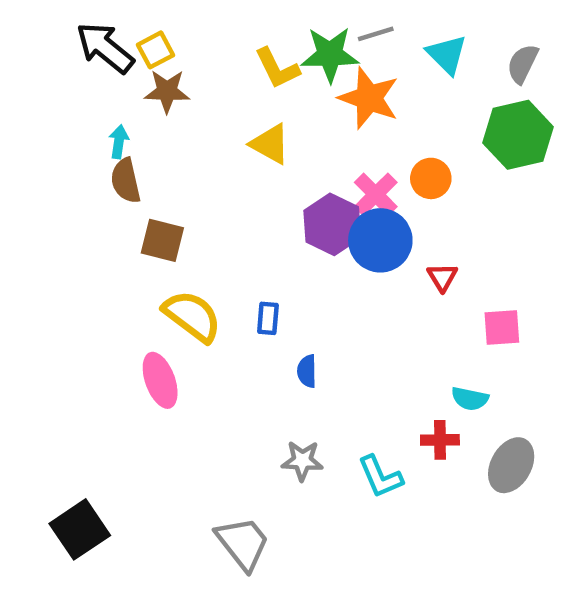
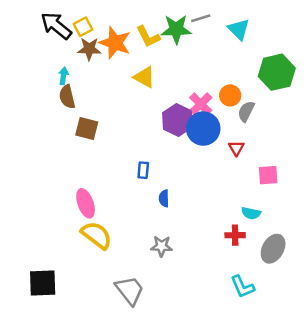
gray semicircle: (523, 64) -> (246, 111), moved
orange star: (369, 98) -> (115, 43), moved
yellow semicircle: (192, 316) -> (97, 235), moved
cyan L-shape: (380, 477) -> (242, 287), moved
black square: (80, 529) -> (43, 283), turned 32

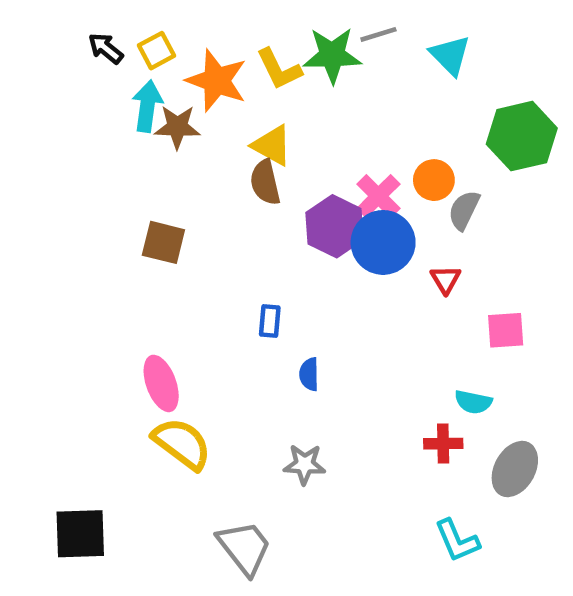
black arrow: (56, 26) -> (106, 48), size x0.6
brown star: (89, 49) -> (177, 127), moved
cyan arrow: (63, 76) -> (147, 106), moved, size x1.5
brown semicircle: (67, 97) -> (265, 182), moved

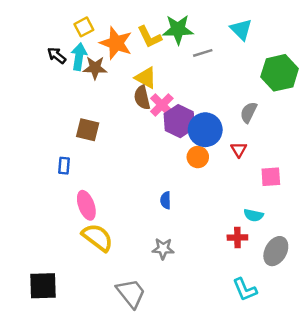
gray line: (378, 34) -> (203, 53), moved
black arrow: (106, 48) -> (57, 55), moved
orange circle: (434, 180) -> (198, 157), moved
pink cross: (378, 196) -> (162, 105), moved
blue rectangle: (270, 321) -> (64, 166), moved

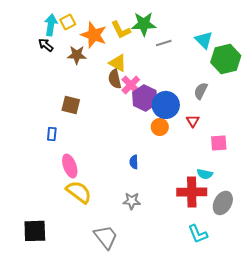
cyan triangle: (241, 29) -> (204, 40), moved
cyan arrow: (79, 57) -> (51, 25), moved
red cross: (237, 237) -> (192, 192), size x1.8

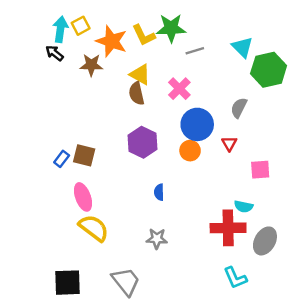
pink cross: (131, 85) -> (179, 89), moved
purple hexagon: (145, 98) -> (142, 142), moved
brown square: (71, 105) -> (84, 155), moved
blue rectangle: (52, 134) -> (62, 159), turned 32
black square: (35, 231) -> (68, 283), moved

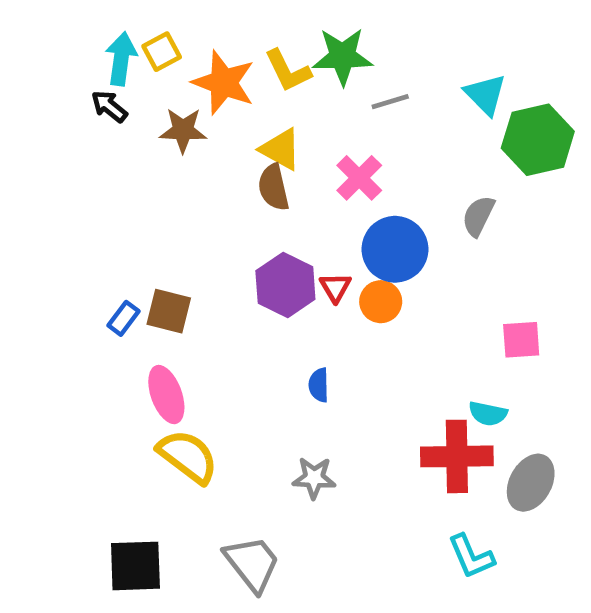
red triangle: (229, 143) -> (335, 287), moved

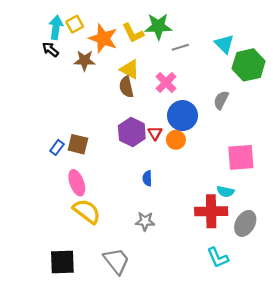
pink square: (521, 340) -> (241, 157), size x1.5

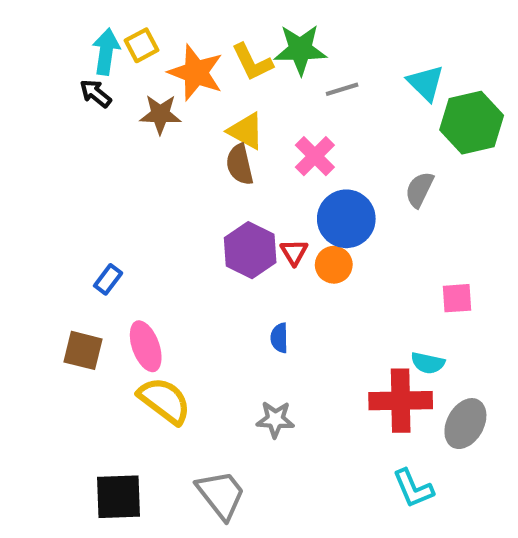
brown square: (78, 144) -> (83, 350), moved
pink square: (241, 157) -> (457, 298), size x0.6

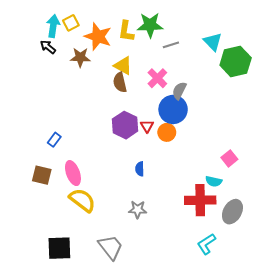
yellow L-shape: (252, 62) -> (126, 31), turned 35
gray semicircle: (419, 190) -> (179, 91), moved
pink square: (457, 298) -> (229, 158), moved, turned -35
cyan L-shape: (413, 488) -> (206, 244), turned 80

